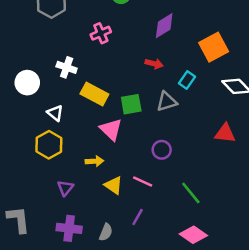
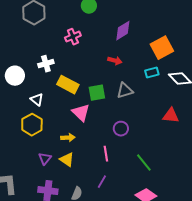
white cross: (67, 67) -> (46, 64), turned -35
cyan rectangle: (187, 80) -> (152, 73), moved, turned 40
pink line: (143, 182) -> (106, 154), turned 56
yellow triangle: (113, 185) -> (67, 160), moved

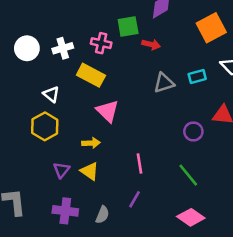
pink cross: (73, 37) -> (101, 43), moved, turned 35
cyan rectangle: (152, 73) -> (197, 76), moved
white circle: (15, 76) -> (27, 48), moved
green square: (97, 93) -> (128, 26), moved
purple circle: (121, 129) -> (193, 131), moved

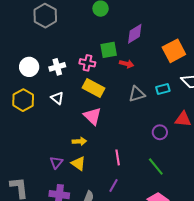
yellow rectangle: (91, 75) -> (93, 88), moved
white triangle: (51, 94) -> (57, 98), moved
yellow hexagon: (45, 126) -> (23, 100), moved

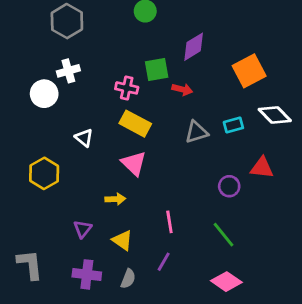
white cross: (57, 67) -> (68, 71), moved
yellow hexagon: (23, 100) -> (44, 173), moved
yellow triangle: (78, 163) -> (122, 240), moved

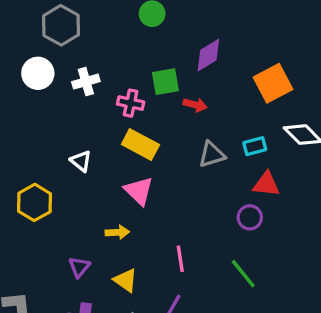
white cross: (68, 71) -> (86, 82), moved
white circle: (44, 94) -> (38, 73), moved
red triangle: (262, 168) -> (266, 184), moved

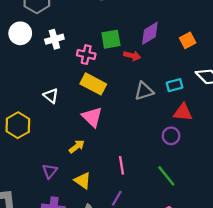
purple diamond: (208, 55) -> (150, 33), moved
orange square: (273, 83) -> (188, 40), size x0.6
yellow arrow: (117, 232) -> (77, 146), turned -35

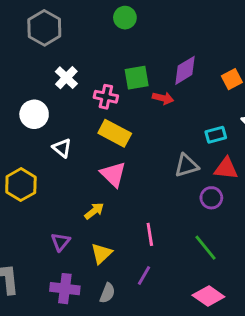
white circle: (20, 33) -> (34, 114), moved
white cross: (54, 39) -> (66, 78), turned -30
gray triangle: (144, 91) -> (186, 166), moved
yellow triangle: (83, 181) -> (101, 253), turned 42

